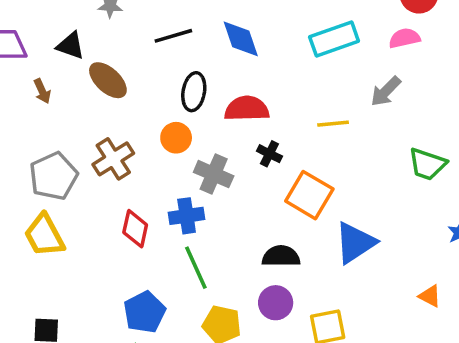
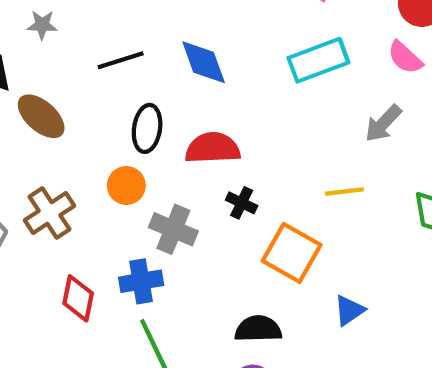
pink semicircle: (404, 38) -> (405, 58), turned -124
yellow line: (333, 124) -> (344, 192), moved
blue triangle: (355, 243) -> (349, 310), size x0.6

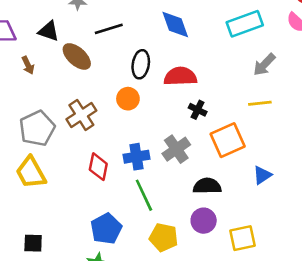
black line: (121, 60) -> (109, 29), moved
gray arrow: (383, 123) -> (264, 65), moved
gray cross: (173, 229) -> (176, 149), moved, turned 32
orange square: (292, 253) -> (228, 140), turned 36

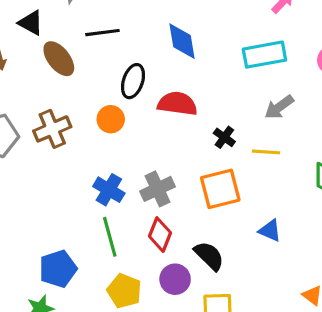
black cross: (198, 110) -> (224, 137), moved
blue cross: (136, 157) -> (109, 190), turned 30
red diamond: (98, 167) -> (160, 235), moved
blue triangle: (262, 175) -> (270, 231), moved, turned 48
black semicircle: (207, 186) -> (209, 256), moved, turned 36

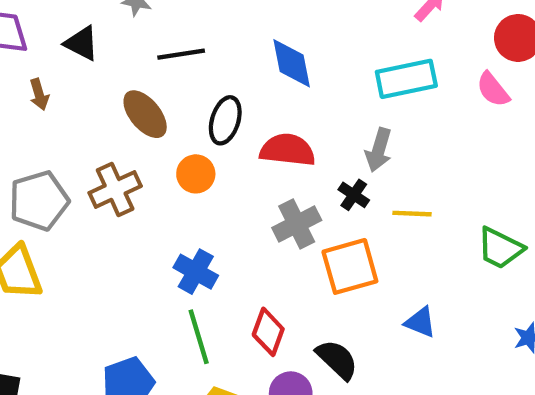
brown ellipse: (59, 59) -> (145, 114), moved
gray arrow: (279, 107) -> (379, 150), moved, turned -36
gray cross: (158, 189) -> (297, 224), moved

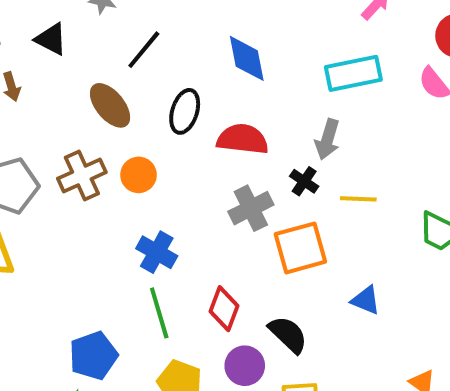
black line: (181, 54) -> (144, 50), turned -42
orange circle: (196, 174) -> (139, 175), moved

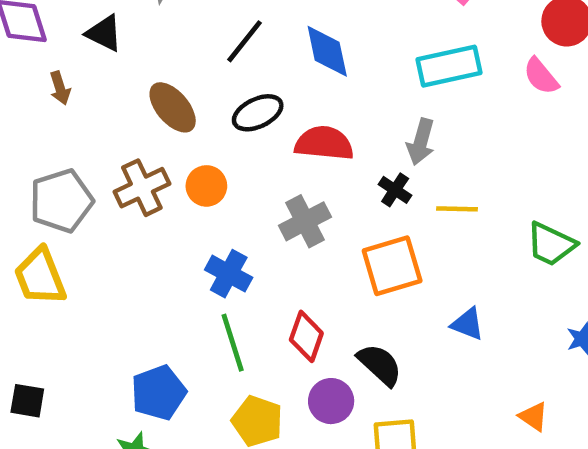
black line: (144, 50) -> (244, 41), moved
black ellipse: (185, 111) -> (258, 113), turned 48
gray cross: (251, 208) -> (305, 221), moved

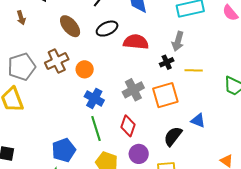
orange circle: (206, 186) -> (85, 69), moved
black cross: (395, 190) -> (167, 62), turned 32
gray cross: (305, 221) -> (133, 90), moved
black semicircle: (380, 365) -> (173, 136), moved, turned -95

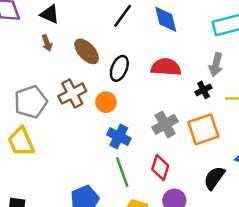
brown arrow: (21, 18) -> (47, 43), moved
black ellipse: (107, 29) -> (119, 68), moved, turned -40

